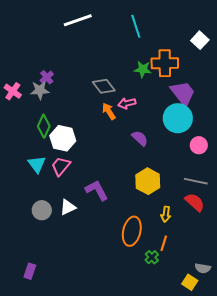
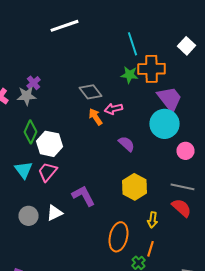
cyan line: (136, 26) -> (132, 44), moved

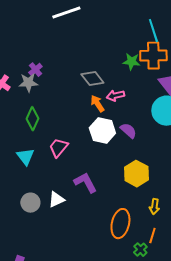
cyan line: (132, 44) -> (153, 31), moved
white hexagon: (50, 144) -> (102, 131), moved
pink trapezoid: (48, 172) -> (58, 148), moved

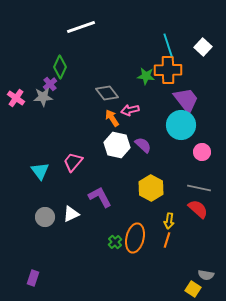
green diamond: (32, 119) -> (60, 67), moved
orange line: (152, 236) -> (167, 240), moved
green cross: (140, 250) -> (115, 242), moved

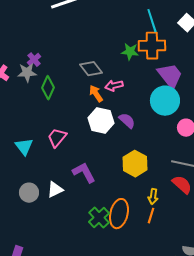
green diamond: (60, 67) -> (48, 88), moved
green cross: (115, 242) -> (99, 218), size x1.5

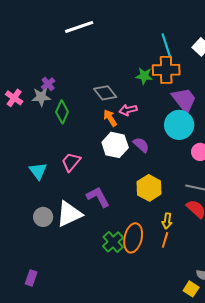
white triangle: (55, 190) -> (69, 214), size x1.6

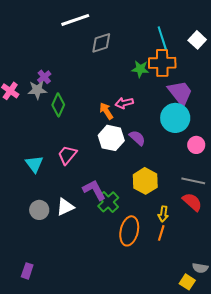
gray diamond: (105, 93) -> (101, 43), moved, turned -70
white triangle: (69, 214) -> (65, 207), size x0.7
green cross: (113, 242) -> (108, 202), moved

